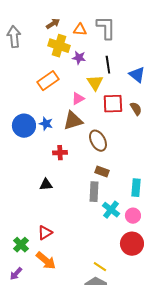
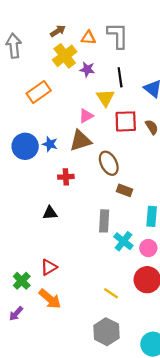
yellow cross: (59, 46) -> (65, 56), turned 35
orange rectangle: (48, 81) -> (39, 92), moved
brown rectangle: (102, 172) -> (125, 190), moved
yellow line: (100, 267) -> (111, 293), moved

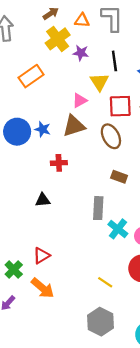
brown ellipse: (109, 163) -> (111, 136), moved

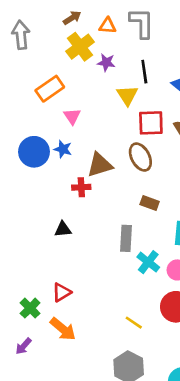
pink triangle: (80, 100) -> (72, 116), moved, turned -35
brown triangle: (74, 126) -> (100, 165), moved

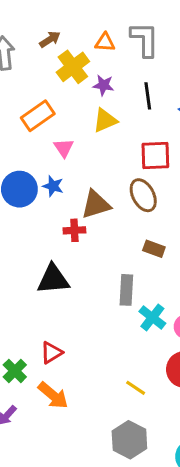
brown arrow: (72, 18) -> (50, 39), moved
yellow triangle: (127, 95) -> (105, 120), moved, turned 40
black triangle: (63, 229) -> (53, 279), size x1.6

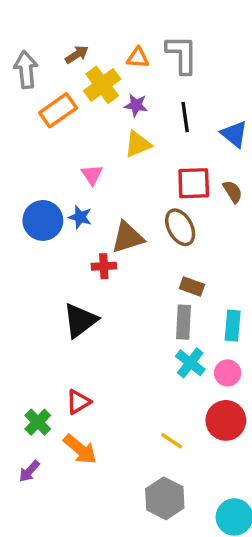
orange rectangle: (38, 116) -> (58, 110), moved
black triangle: (53, 279) -> (80, 320), turned -32
gray rectangle: (126, 290) -> (183, 322), moved

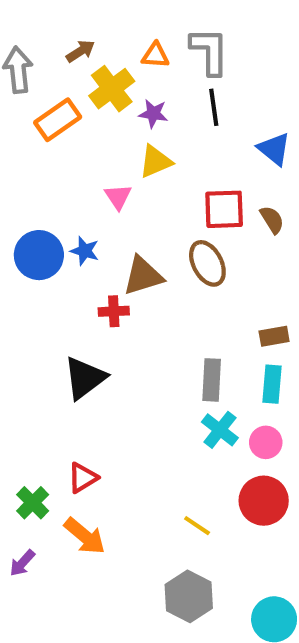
black line: (185, 117) -> (214, 107), moved
pink triangle: (92, 175) -> (118, 197), moved
brown rectangle: (192, 287) -> (274, 336), moved, turned -30

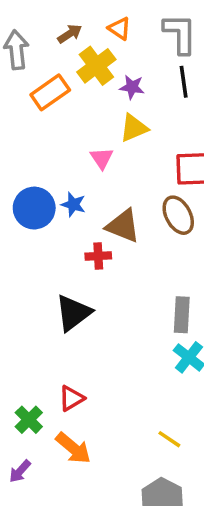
orange triangle: (155, 55) -> (120, 28), moved, turned 30
brown triangle: (143, 276) -> (123, 226), turned 39

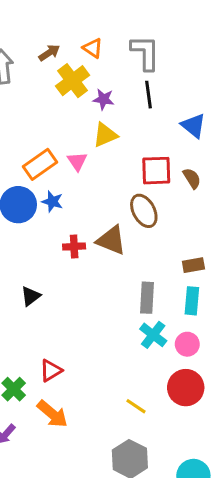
orange rectangle: (50, 92) -> (40, 164), moved
brown triangle: (123, 226) -> (111, 240), moved
black triangle: (73, 313) -> (31, 296), moved, size x0.6

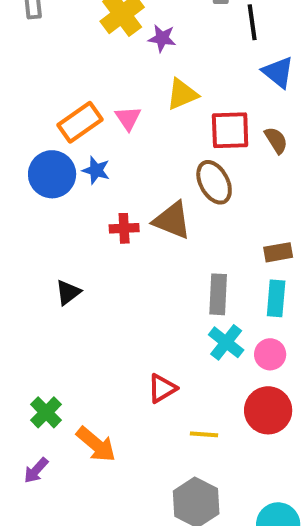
black line: (148, 95) -> (252, 22), moved
yellow triangle: (105, 135) -> (182, 94), moved
red triangle: (51, 371) -> (162, 388), moved
yellow line: (136, 406) -> (204, 434), turned -30

